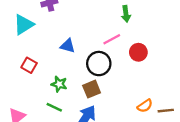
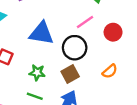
blue triangle: (68, 46) -> (41, 33), size x1.6
orange semicircle: (145, 106) -> (110, 71), moved

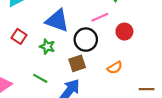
green star: (37, 73) -> (47, 47), moved

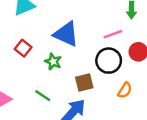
black circle: (86, 40) -> (109, 61), moved
orange semicircle: (115, 68) -> (125, 90), turned -32

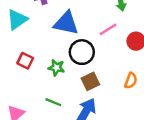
blue triangle: (66, 34) -> (66, 23), moved
black circle: (109, 61) -> (82, 52), moved

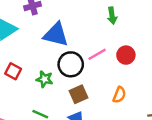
pink line: (108, 29) -> (97, 54), moved

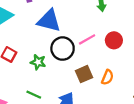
brown square: (78, 94) -> (84, 74), moved

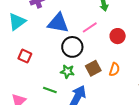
pink line: (87, 39) -> (90, 27), moved
green star: (38, 62) -> (67, 71), moved

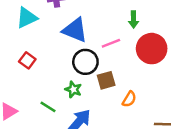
red circle: (118, 36) -> (152, 49), moved, size x1.6
brown square: (93, 68) -> (106, 80), moved

